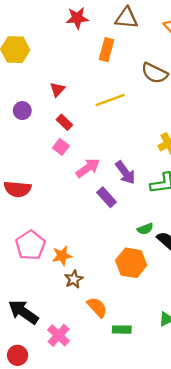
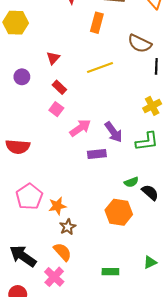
purple rectangle: (107, 197) -> (97, 154), turned -54
orange semicircle: (97, 307) -> (63, 252), moved

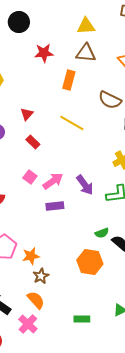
yellow line: (100, 67) -> (72, 123), turned 50
pink square: (56, 109) -> (30, 177), moved
purple rectangle: (97, 154) -> (55, 206), moved

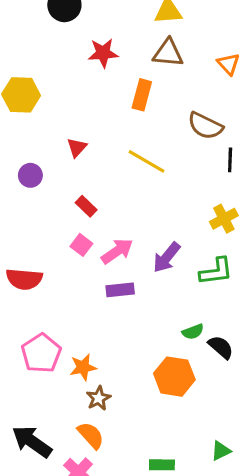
red rectangle: (33, 142) -> (86, 206), moved
purple arrow: (85, 185) -> (167, 257), turned 75

